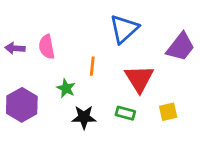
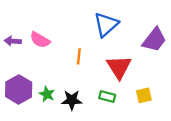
pink semicircle: (47, 47) -> (40, 40), turned -48
green star: (66, 88) -> (47, 94), moved

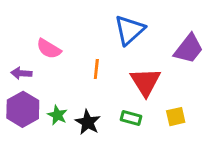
purple arrow: (13, 41) -> (21, 73), moved
black star: (72, 100) -> (88, 122), turned 30

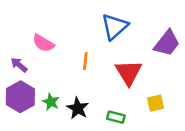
purple arrow: (21, 73) -> (19, 65), turned 36
green rectangle: (131, 118) -> (116, 117), moved

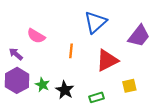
red triangle: (129, 73) -> (107, 60), turned 35
green rectangle: (116, 117) -> (96, 97), turned -32

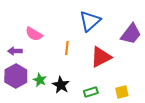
purple arrow: (16, 54) -> (15, 51), turned -40
yellow square: (129, 86) -> (122, 92), moved

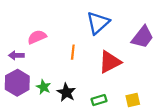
pink semicircle: (34, 34) -> (37, 37), turned 126

